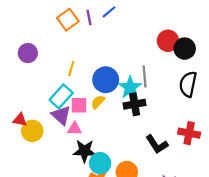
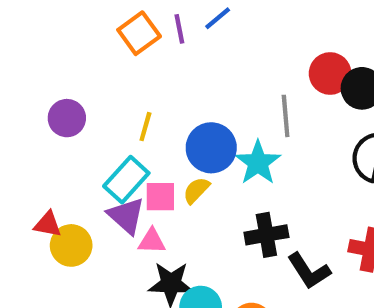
purple circle: (28, 53) -> (67, 118), moved
gray line: (145, 76) -> (286, 116), moved
black cross: (135, 104) -> (266, 235), moved

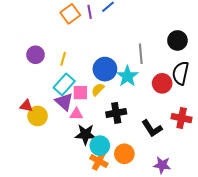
red circle: (330, 73) -> (162, 83), moved
yellow line: (145, 127) -> (63, 59), moved
black cross: (266, 235) -> (116, 113), moved

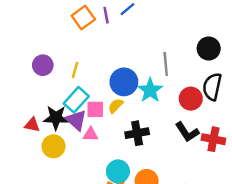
yellow circle: (38, 116) -> (54, 146), moved
black L-shape: (152, 128) -> (187, 132), moved
black star: (86, 134) -> (56, 118), moved

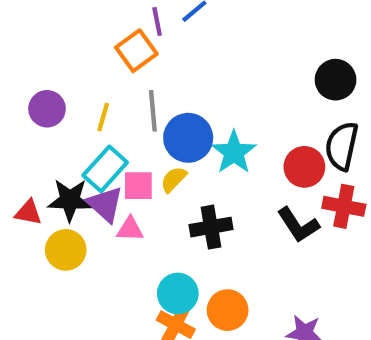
orange square: (83, 17) -> (136, 51), moved
gray line: (166, 64) -> (153, 111), moved
red cross: (213, 139) -> (344, 206), moved

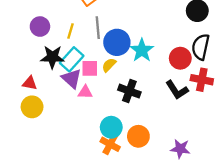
black star: (70, 200) -> (52, 57), moved
black cross: (211, 227) -> (129, 91), turned 30
yellow circle: (66, 250) -> (32, 107), moved

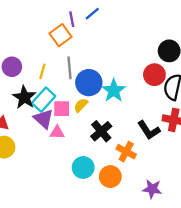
black star: (52, 57) -> (24, 97), turned 30
red circle: (180, 58) -> (154, 75), moved
black cross: (129, 91) -> (101, 131), turned 30
orange cross: (110, 144) -> (126, 152), moved

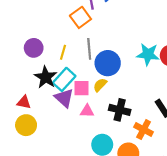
cyan star: (114, 91) -> (148, 54), moved, turned -30
black cross: (101, 131) -> (120, 110), turned -36
pink triangle: (57, 132) -> (87, 111), moved

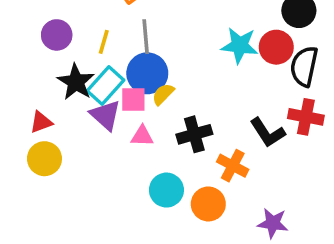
blue circle: (108, 63) -> (147, 73), moved
red triangle: (24, 102) -> (41, 122), turned -32
black cross: (120, 110) -> (194, 134), turned -30

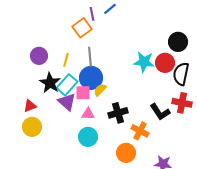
cyan circle: (166, 190) -> (88, 137), moved

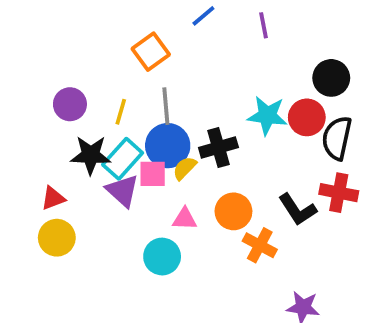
purple line: (92, 14) -> (264, 25), moved
black star: (50, 83) -> (91, 155), turned -30
black cross: (118, 113) -> (218, 147), moved
pink triangle: (88, 114) -> (185, 219), moved
orange circle: (126, 153) -> (233, 211), moved

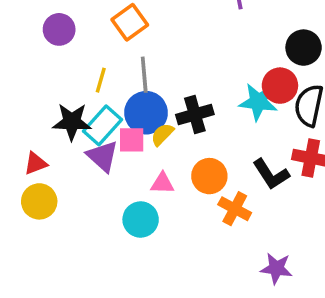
purple circle: (70, 104) -> (59, 29), moved
cyan star: (267, 116) -> (258, 102), moved

